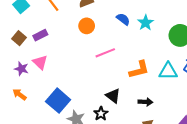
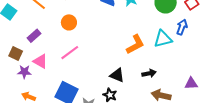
orange circle: (87, 26) -> (69, 22), moved
brown square: (19, 38) -> (16, 54), moved
pink line: (105, 53) -> (70, 53), moved

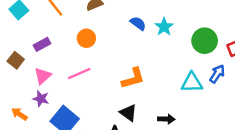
orange L-shape: (135, 44) -> (133, 78), moved
pink triangle: (40, 61) -> (43, 76), turned 35
purple star: (24, 72) -> (41, 99), moved

